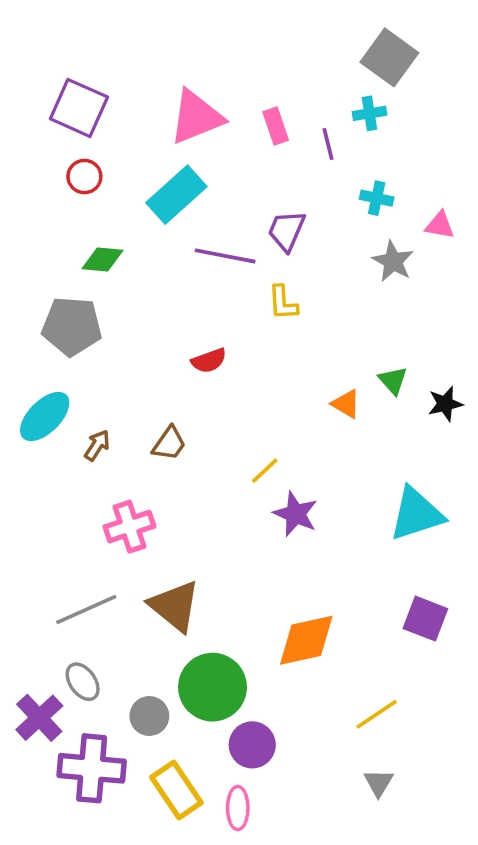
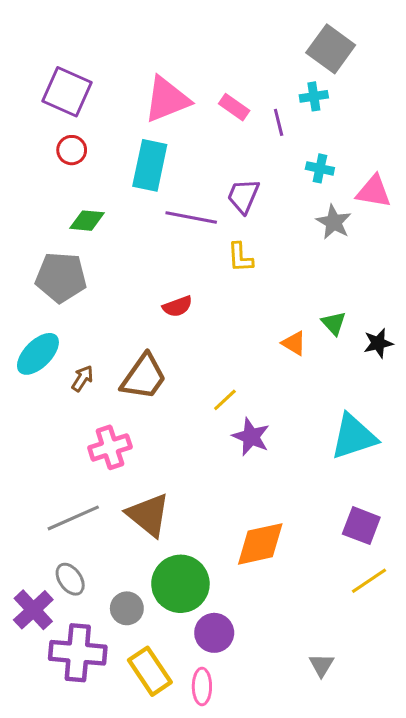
pink rectangle: (276, 126) -> (234, 107), turned -36
cyan rectangle: (176, 195) -> (150, 165), turned -36
pink triangle: (440, 225) -> (374, 191), size x1.4
brown trapezoid: (169, 444) -> (144, 377), size x1.6
yellow line: (377, 714) -> (369, 581), moved

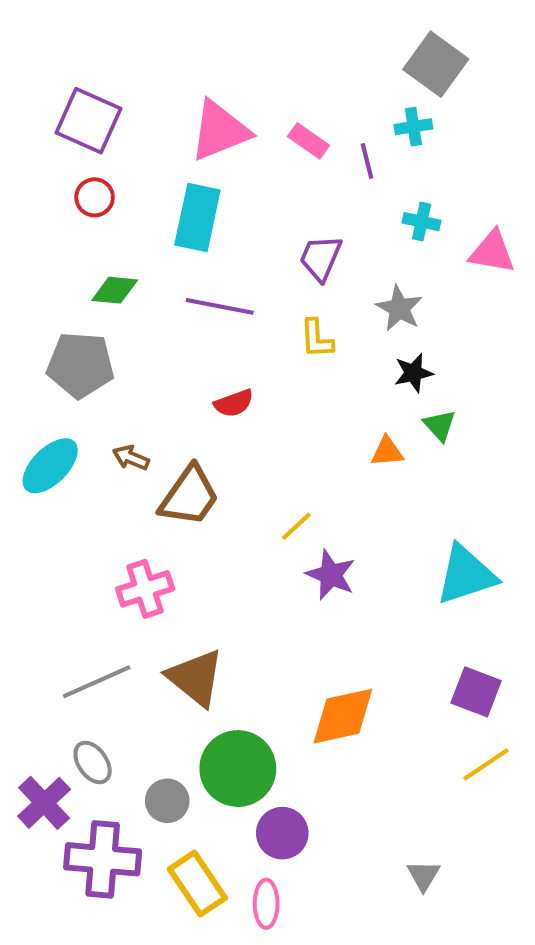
purple line: (191, 217) -> (220, 306), moved
gray star: (334, 222) -> (399, 308), moved
orange triangle: (294, 343) -> (387, 452), turned -36
black star: (378, 343) -> (413, 373), moved
brown arrow: (82, 378) -> (131, 458), moved, turned -100

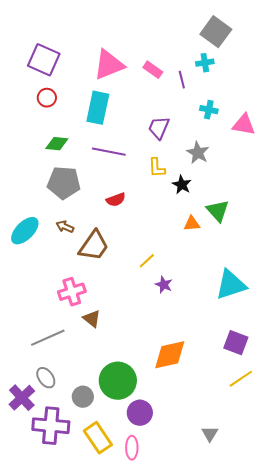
gray pentagon: (80, 365) -> (64, 183), moved
black star: (413, 373) -> (182, 185), moved, turned -30
green triangle: (440, 425) -> (218, 211), size x1.4
purple star: (331, 575) -> (164, 285), size x0.7
brown triangle: (195, 678) -> (92, 319), moved, size x0.6

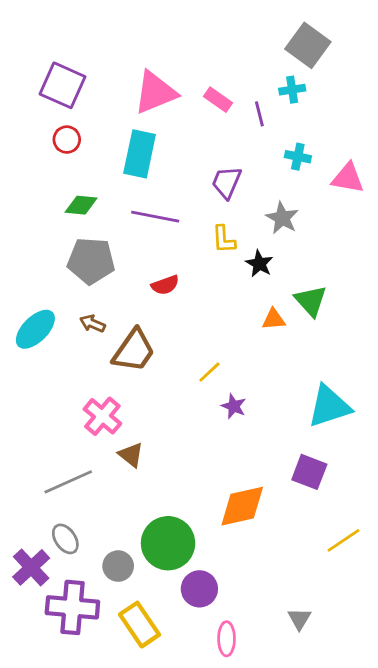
pink cross: (72, 292) -> (102, 416), turned -32
purple square: (236, 343) -> (309, 472), moved
pink ellipse: (132, 448) -> (227, 639), moved

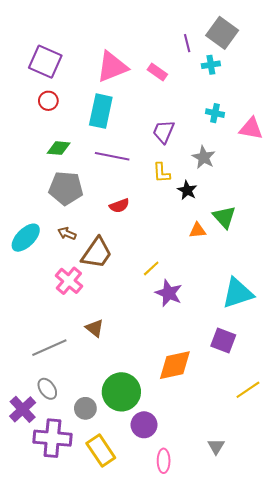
purple line: (259, 114) -> (187, 43), moved
purple star: (234, 406) -> (169, 293), size x1.5
pink cross: (102, 416) -> (69, 281), moved

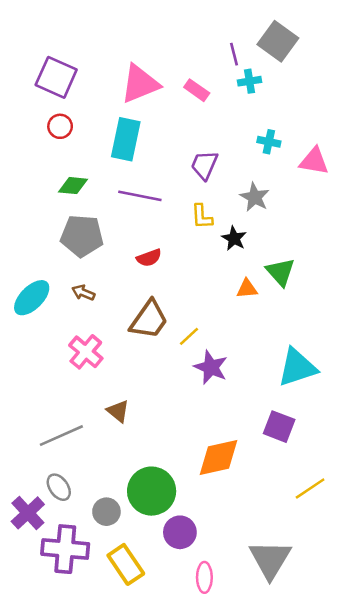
cyan cross: (211, 65) -> (250, 81), moved
brown trapezoid: (97, 253) -> (149, 320), moved
gray triangle: (216, 446) -> (270, 559), size x2.0

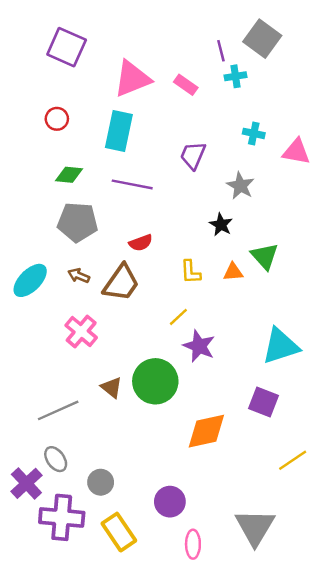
purple square: (56, 77) -> (67, 47), moved
yellow L-shape: (202, 217) -> (191, 272), moved
brown trapezoid: (149, 320) -> (121, 283), moved
green circle: (152, 491) -> (155, 381), moved

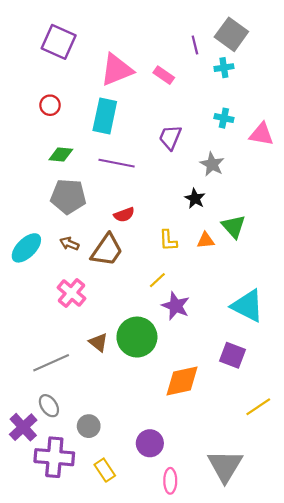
cyan cross: (236, 76) -> (224, 68), moved
cyan triangle: (280, 346) -> (248, 306), turned 45
yellow rectangle: (119, 532) -> (105, 470), size x0.7

